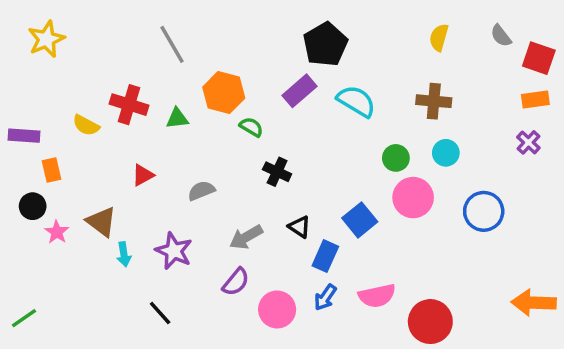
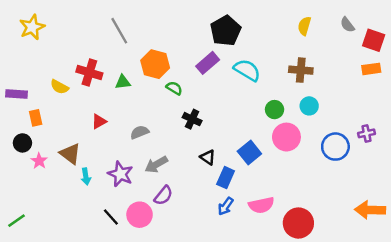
purple cross: (528, 142) -> (366, 133), moved, turned 35
gray arrow: (246, 237) -> (156, 164), moved
pink circle: (277, 309) -> (140, 215), moved

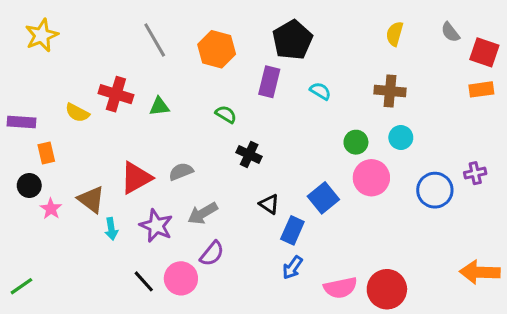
purple rectangle: (208, 63) -> (269, 82), turned -35
orange hexagon: (155, 64) -> (217, 49), moved
cyan semicircle: (247, 70) -> (320, 91), size x0.6
red triangle: (99, 121) -> (136, 178), moved, size x1.6
pink semicircle: (261, 205) -> (340, 288), moved

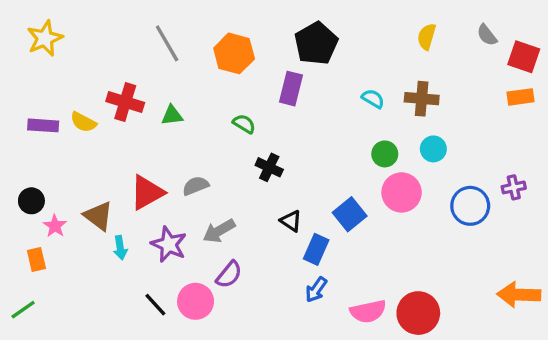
cyan semicircle: (320, 91) -> (373, 99), moved
purple rectangle: (21, 122) -> (43, 125), moved
orange rectangle: (46, 153) -> (36, 259), moved

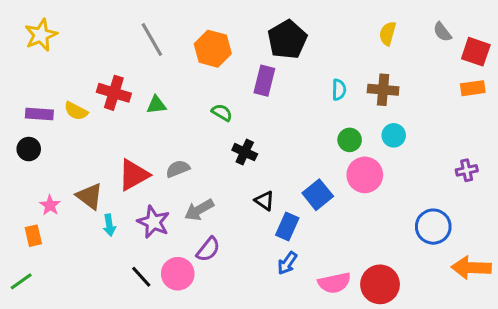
cyan semicircle: (373, 99) -> (339, 90), turned 60
black circle: (31, 201) -> (29, 149), moved
blue circle: (470, 206) -> (433, 227), moved

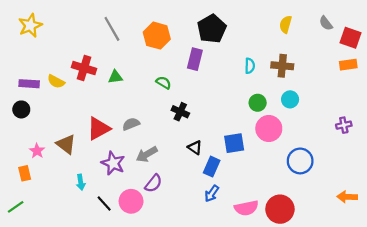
blue square: (318, 195) -> (234, 143), turned 30
cyan arrow: (109, 225) -> (81, 182), moved
blue circle: (433, 227) -> (300, 161), moved
orange arrow: (471, 268) -> (347, 197), size x0.7

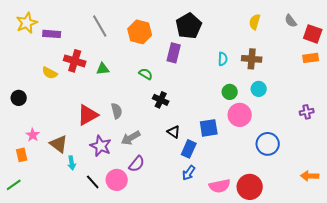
purple rectangle: (29, 84) -> (52, 34), moved
gray semicircle: (131, 124) -> (117, 111), turned 98
brown triangle: (66, 144) -> (59, 144), moved

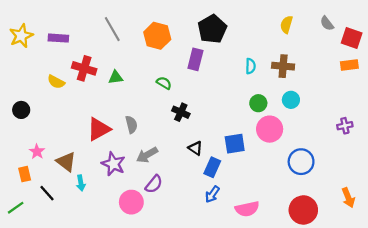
yellow star: (27, 23) -> (21, 36), moved
orange arrow: (310, 176) -> (348, 198), turned -114
black line: (93, 182) -> (47, 193), moved
red circle: (250, 187) -> (303, 210), moved

